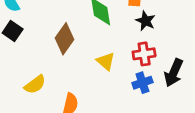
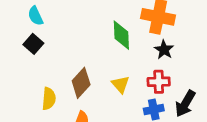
brown diamond: (65, 39) -> (81, 83), moved
yellow semicircle: (35, 84) -> (49, 99), turned -55

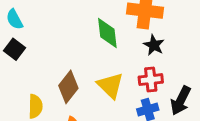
yellow triangle: (120, 84) -> (110, 85), size x1.4

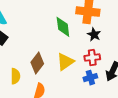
yellow triangle: (110, 85) -> (65, 62), turned 42

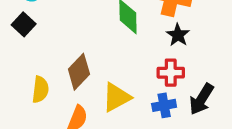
yellow triangle: (65, 62) -> (116, 97), moved

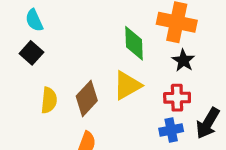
yellow semicircle: (40, 89) -> (49, 100), moved
yellow triangle: (116, 97) -> (127, 85), moved

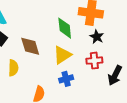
brown diamond: (87, 98) -> (30, 46), moved, turned -55
blue cross: (171, 130) -> (66, 79), moved

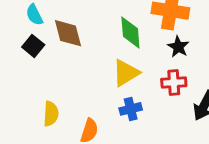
brown diamond: (30, 46) -> (68, 33), moved
yellow semicircle: (13, 68) -> (51, 114), moved

